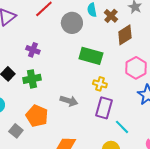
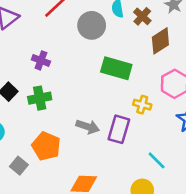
yellow cross: (100, 84) -> (142, 105), moved
purple rectangle: (104, 108) -> (119, 129), moved

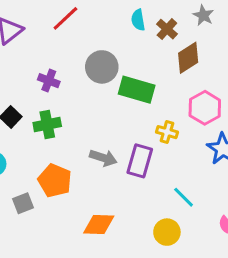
gray circle: (92, 25) -> (102, 67), moved
gray square: (19, 166) -> (23, 203), turned 30

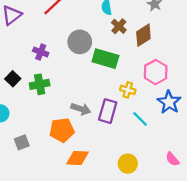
brown cross: (167, 29) -> (119, 26), moved
orange pentagon: (55, 181) -> (62, 130), moved, turned -30
cyan line: (184, 197) -> (140, 119), moved

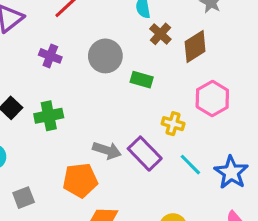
purple cross: (41, 52) -> (50, 56), moved
green rectangle: (105, 59) -> (142, 80), size x0.6
blue star: (169, 102) -> (231, 172), moved
purple rectangle: (108, 111) -> (145, 154), turned -60

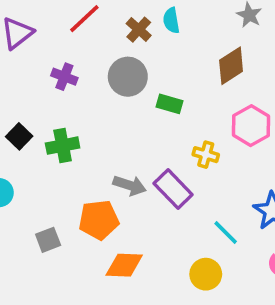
brown cross: (160, 34) -> (139, 30), moved
cyan line: (190, 165) -> (226, 233), moved
gray square: (24, 198) -> (48, 240), moved

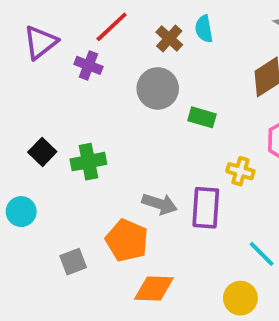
purple cross: (64, 77) -> (88, 65), moved
purple rectangle: (173, 189) -> (206, 208), turned 48
orange pentagon: (99, 220) -> (127, 240), turned 30

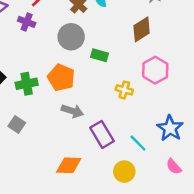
purple rectangle: (206, 208) -> (102, 134), moved, turned -35
orange pentagon: (127, 240) -> (61, 78), moved
gray square: (73, 262) -> (17, 125), moved, turned -35

